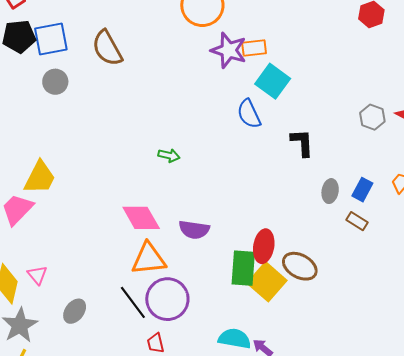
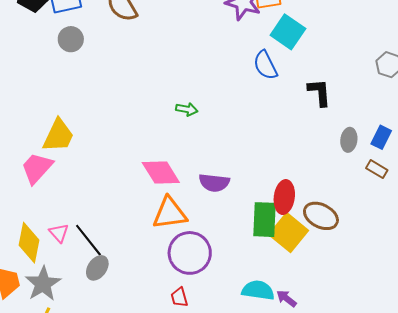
black line: (133, 302) -> (88, 240), moved

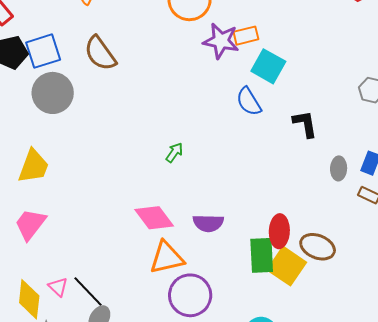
gray circle: (71, 39) -> (53, 93), size x1.6
green arrow: (187, 109) -> (174, 152), turned -60
yellow trapezoid: (58, 136) -> (34, 166), moved

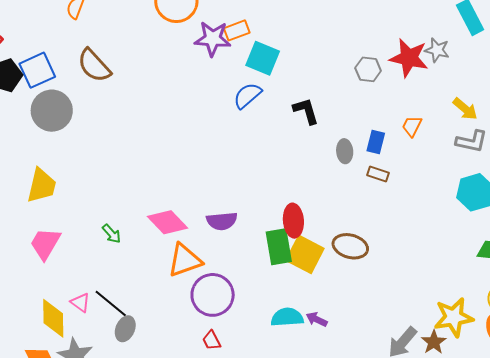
blue semicircle: (249, 102) -> (247, 96), turned 88
green arrow: (174, 152) -> (112, 234), moved, turned 110
brown ellipse: (318, 247) -> (350, 246), moved

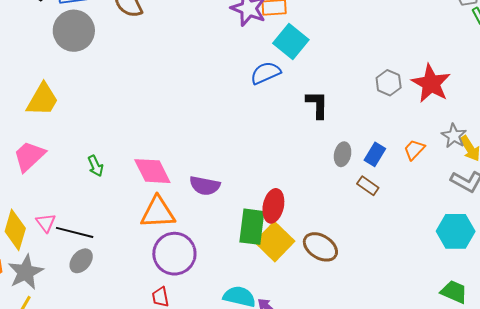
gray star: (437, 50) -> (454, 136), moved
black line: (111, 303) -> (75, 232), turned -42

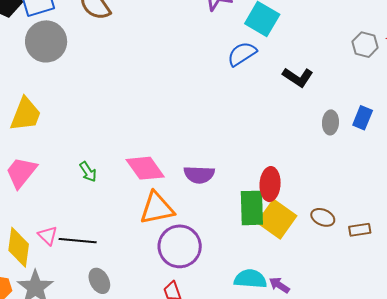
black L-shape: (317, 105) -> (298, 77), turned 132
brown rectangle: (368, 186) -> (360, 230), moved, turned -35
brown ellipse: (320, 247) -> (323, 217), size x0.7
gray ellipse: (81, 261) -> (99, 281), moved, turned -60

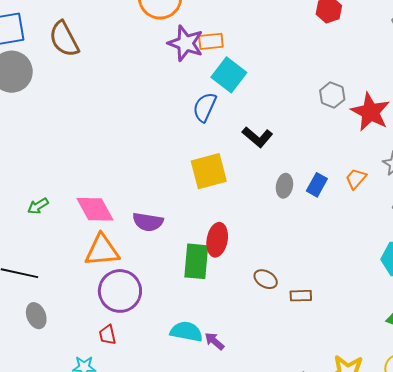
gray hexagon: (365, 45) -> (332, 95), moved
blue semicircle: (242, 54) -> (205, 107), turned -40
green arrow: (88, 172) -> (38, 206), turned 85
yellow square: (277, 219) -> (209, 171), moved, turned 33

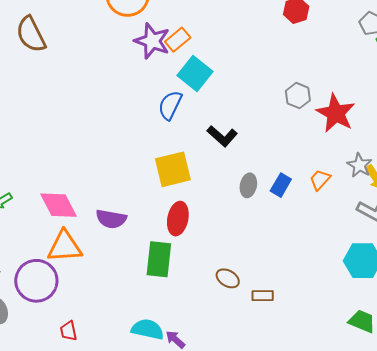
orange rectangle: (211, 41) -> (178, 40), turned -35
red ellipse: (217, 240) -> (178, 219), moved
purple circle: (120, 291) -> (36, 281), moved

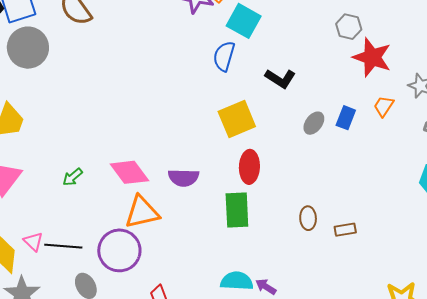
red star: (336, 113) -> (372, 57), moved
gray ellipse: (248, 185) -> (314, 123), turned 35
brown ellipse: (228, 278) -> (308, 218), turned 65

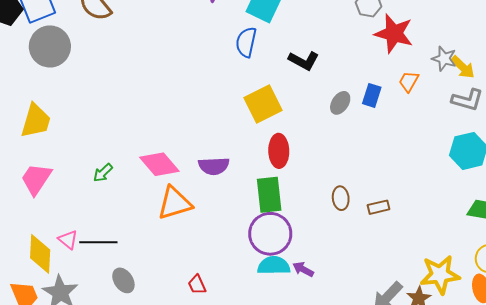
purple circle: (119, 250) -> (270, 234), moved

